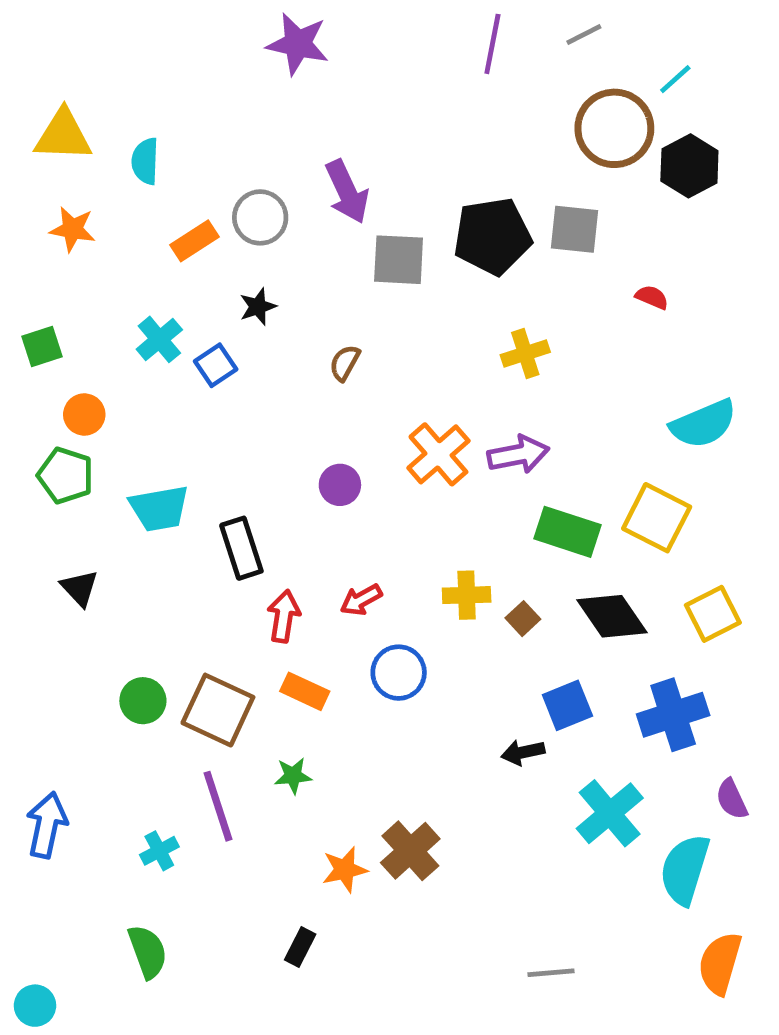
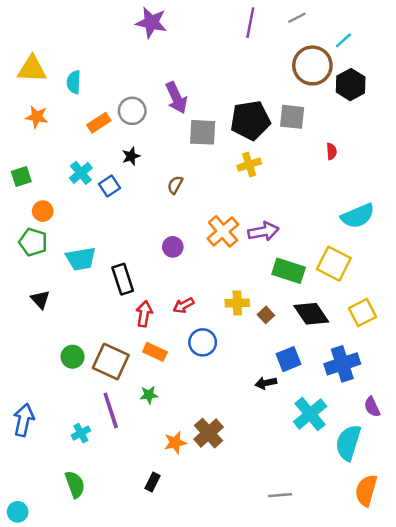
red semicircle: (652, 297) -> (332, 151), turned 63
yellow cross: (525, 354) -> (249, 165), moved

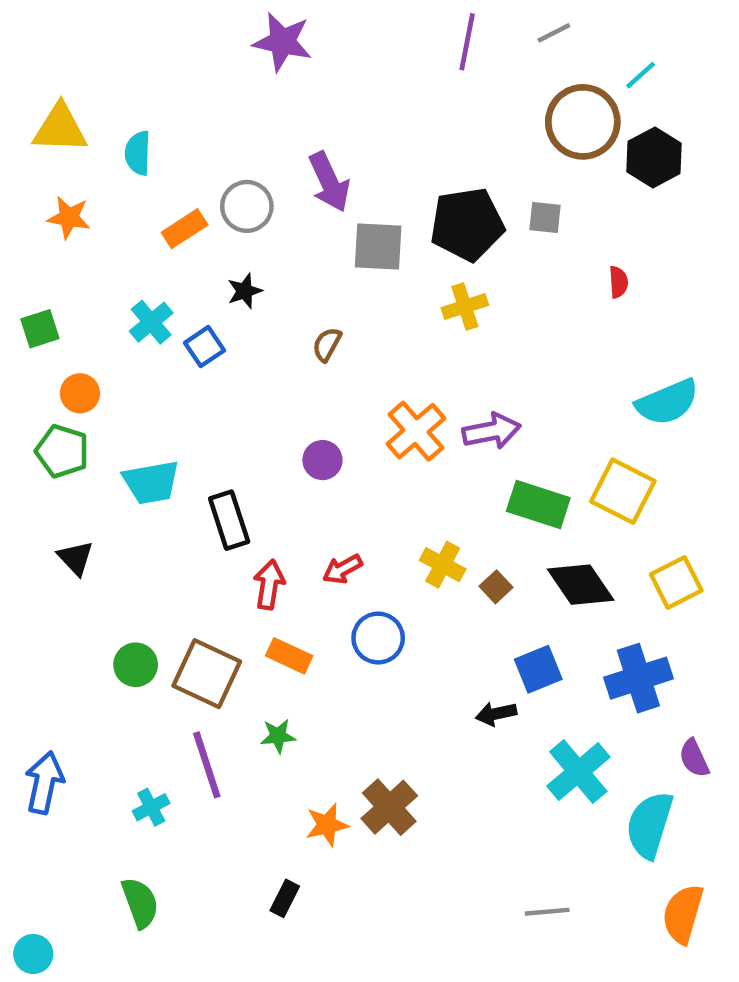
gray square: (292, 117) -> (545, 218), size x0.7
yellow cross: (237, 303) -> (443, 565), turned 30
gray line: (280, 495) -> (547, 912), moved

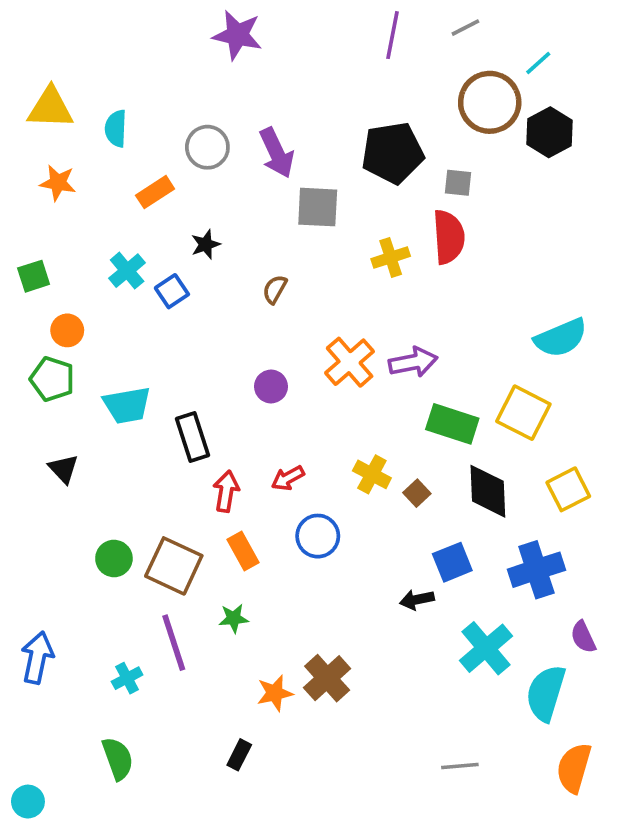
gray circle: (247, 206) -> (207, 147), moved
black pentagon: (467, 224) -> (393, 153), moved
red semicircle: (618, 282) -> (449, 237), moved, size x2.0
black diamond: (581, 585) -> (488, 491), turned 32
orange rectangle: (289, 656) -> (243, 551), turned 36

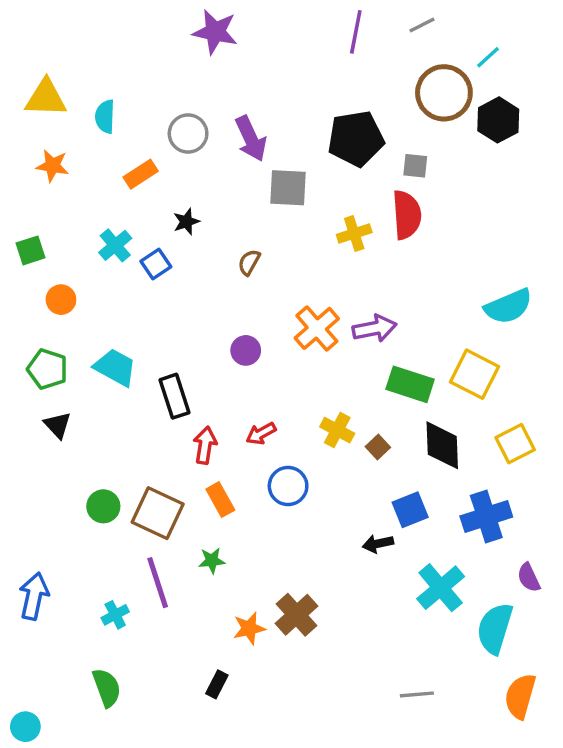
green pentagon: (52, 379) -> (47, 369), moved
cyan trapezoid: (127, 405) -> (115, 367), turned -141

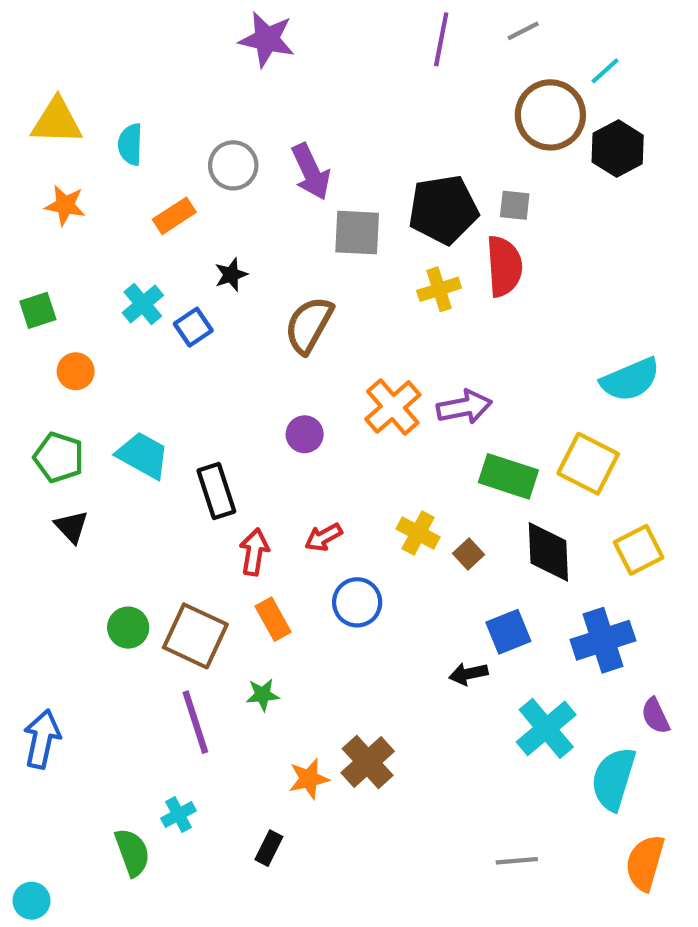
black pentagon: (356, 139) -> (443, 209), moved
brown semicircle: (249, 262) -> (309, 325), size x1.8
cyan cross: (115, 615) -> (179, 815), moved

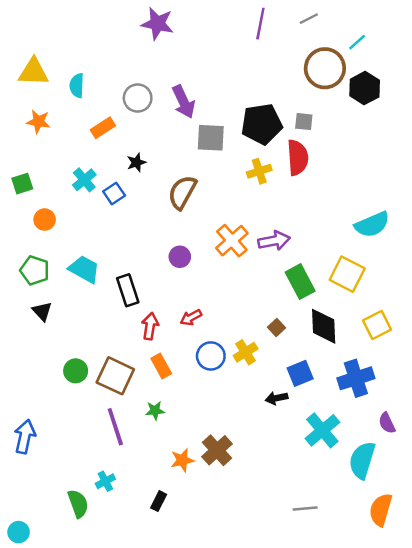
green rectangle: (508, 476) -> (300, 282), turned 44
yellow cross: (418, 533) -> (246, 352), moved, turned 30

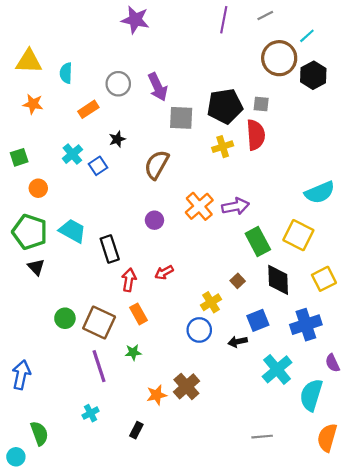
green pentagon: (35, 270) -> (30, 232), size x1.4
blue circle: (211, 356) -> (199, 330), moved
green semicircle: (78, 504) -> (39, 433), moved

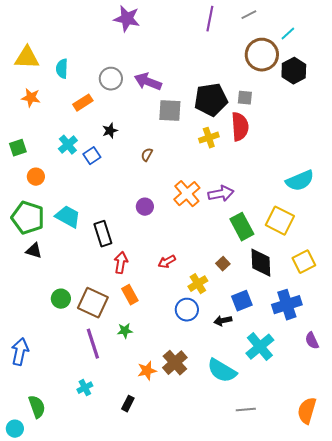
purple arrow: (158, 87) -> (148, 82), turned 136
brown semicircle: (157, 165) -> (147, 155), size x0.5
black triangle: (36, 267) -> (34, 251), turned -30
red arrow: (164, 272) -> (167, 262), moved
cyan semicircle: (311, 395) -> (222, 371), moved, turned -76

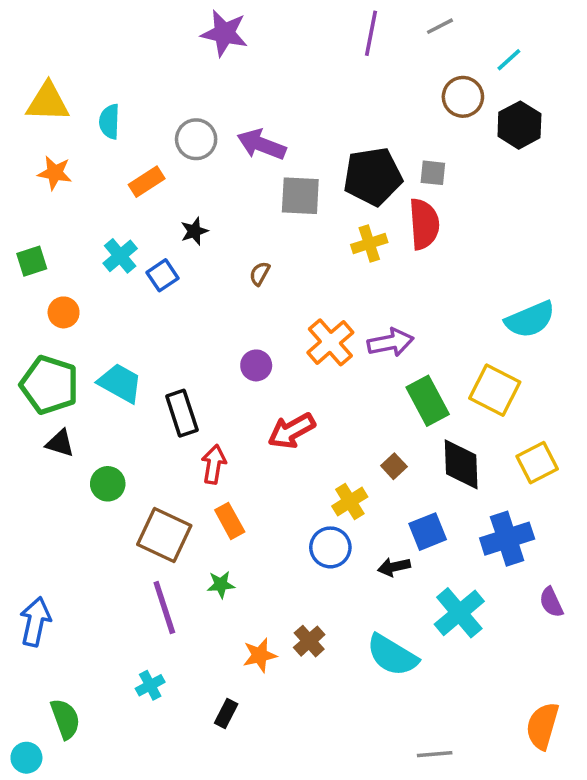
brown circle: (262, 55) -> (463, 97), size x0.7
red arrow: (167, 262) -> (292, 431), moved, size x1.5
green circle: (61, 299) -> (108, 484), moved
brown cross: (175, 363) -> (309, 641), size x0.7
gray line: (246, 410) -> (435, 754), moved

